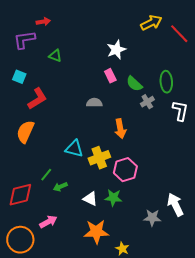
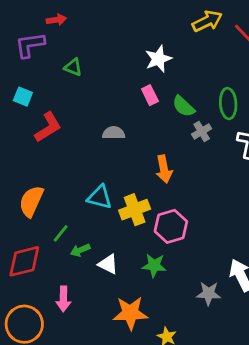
gray semicircle: (94, 103) -> (114, 133), moved
orange semicircle: (25, 132) -> (31, 201), moved
white triangle: (90, 199) -> (108, 264), moved
pink arrow: (48, 222) -> (63, 299), turned 120

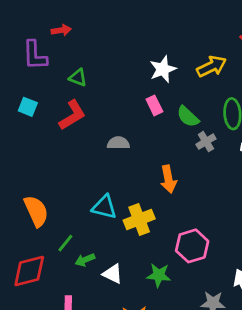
yellow arrow: (207, 21) -> (212, 66), moved
purple L-shape: (30, 45) -> (35, 55), turned -84
red L-shape: (48, 127) -> (72, 115), moved
orange semicircle: (31, 201) -> (36, 211), turned 132
pink hexagon: (171, 226) -> (192, 246), moved

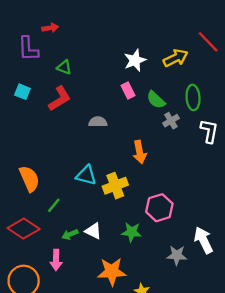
green arrow: (85, 260) -> (70, 234), moved
red diamond: (29, 271) -> (24, 229), turned 48

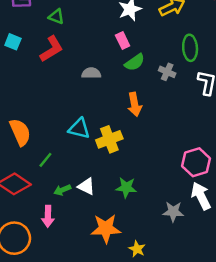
green semicircle: (156, 100) -> (135, 62), moved, turned -78
gray cross: (171, 121) -> (167, 72), turned -35
pink hexagon: (159, 208) -> (196, 162), moved

